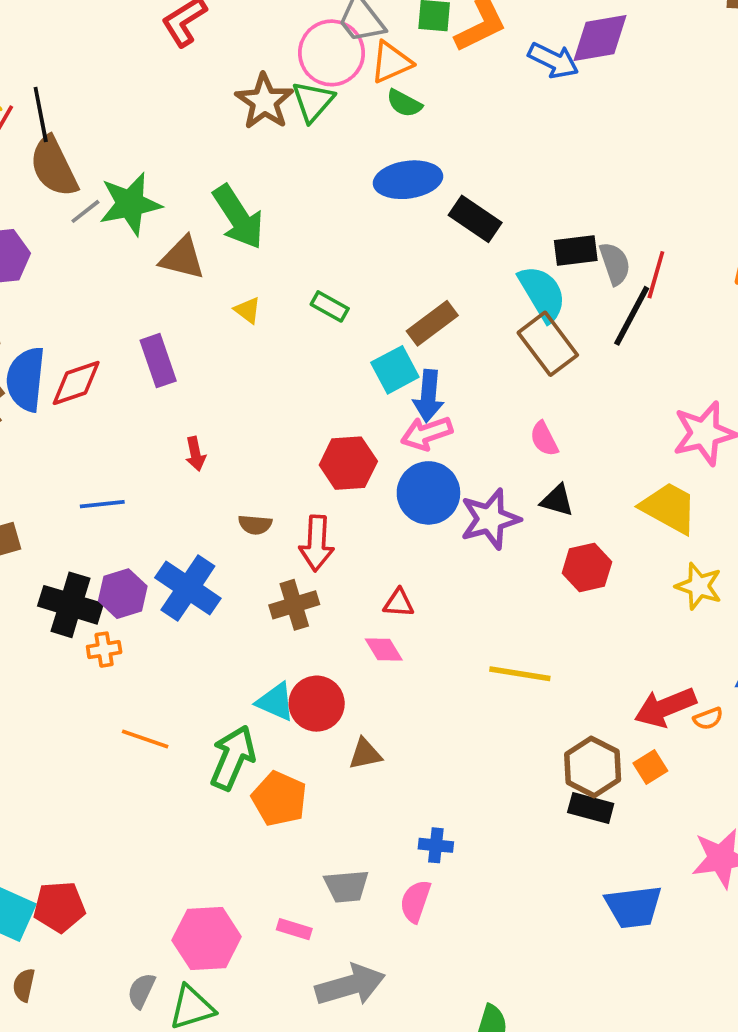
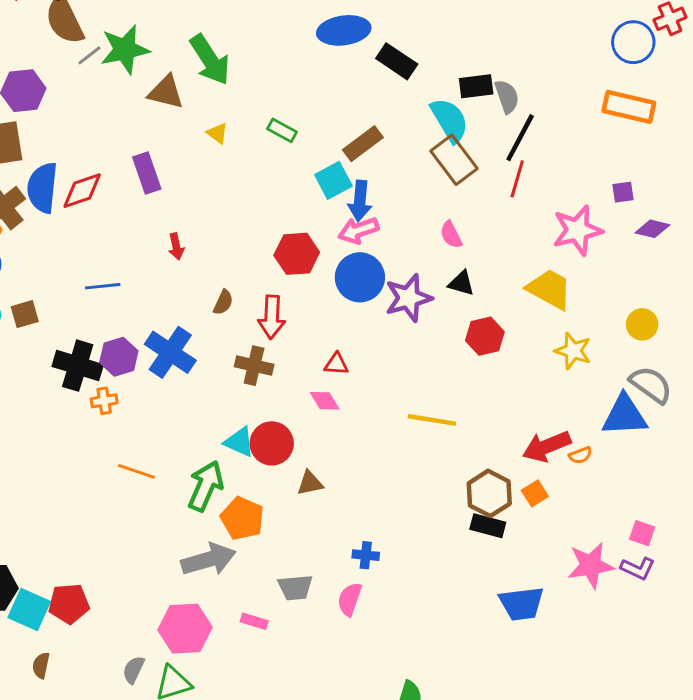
red line: (656, 275) -> (517, 179), moved
brown semicircle: (255, 525) -> (223, 302), turned -70
brown cross: (294, 605) -> (254, 366), turned 30
gray arrow: (350, 985) -> (209, 560), moved

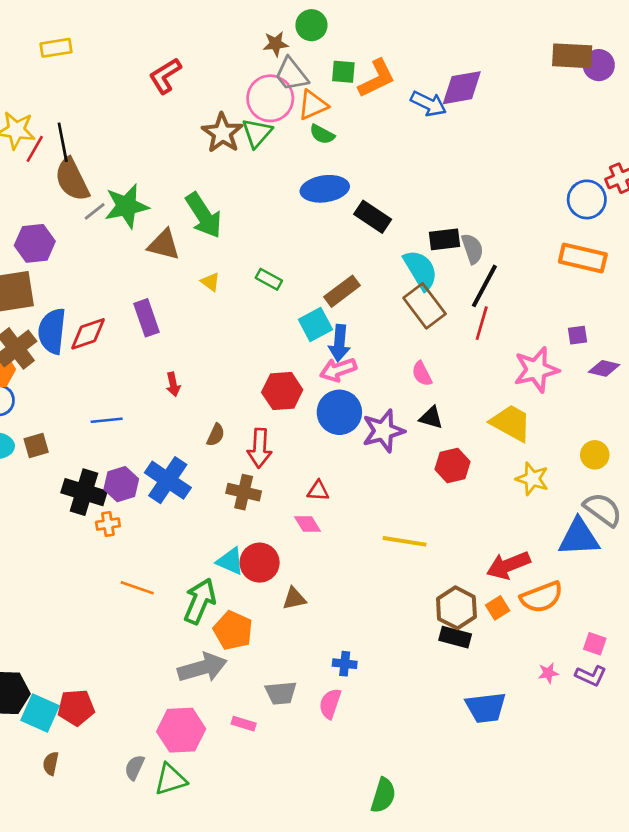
orange semicircle: (580, 455) -> (542, 597), moved, size x2.0
pink star: (591, 565) -> (548, 673), size x0.5

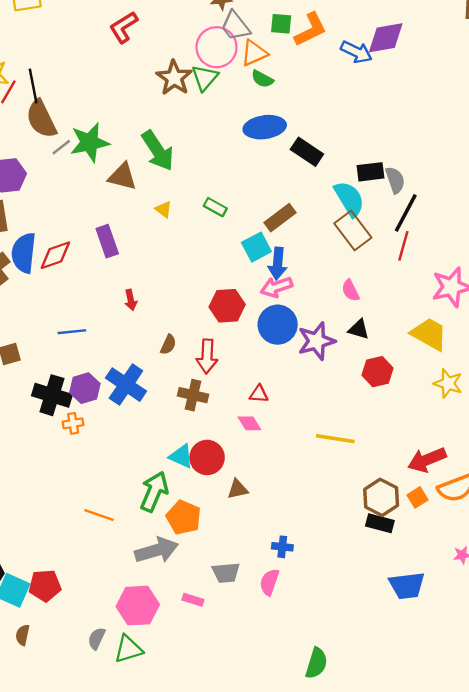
orange line: (137, 588) -> (99, 515), moved

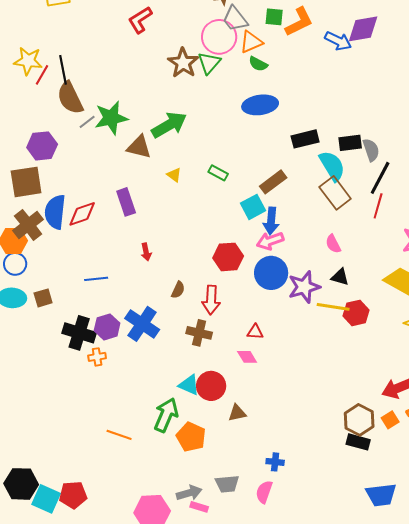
green arrow: (158, 151) -> (169, 125), turned -87
black rectangle: (307, 152) -> (305, 139), moved, turned -48
yellow line: (335, 439) -> (333, 307), moved
gray arrow: (157, 550) -> (189, 493), moved, size x0.7

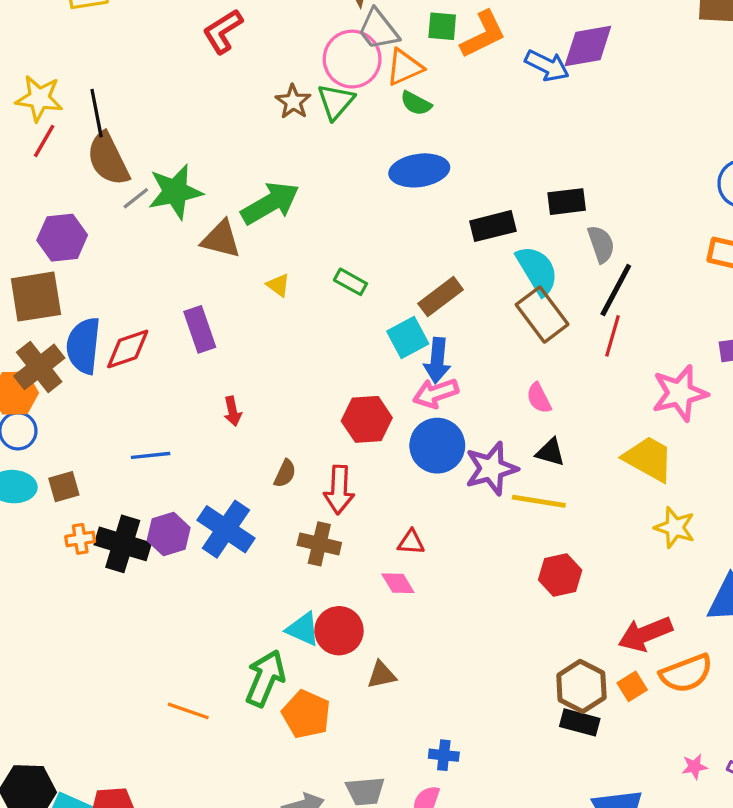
brown star: (183, 63) -> (293, 102), size x0.7
red line: (42, 75) -> (44, 141), moved
black rectangle: (350, 143) -> (567, 202), moved
red hexagon: (356, 313) -> (560, 575), moved
orange cross: (97, 357) -> (80, 539), moved

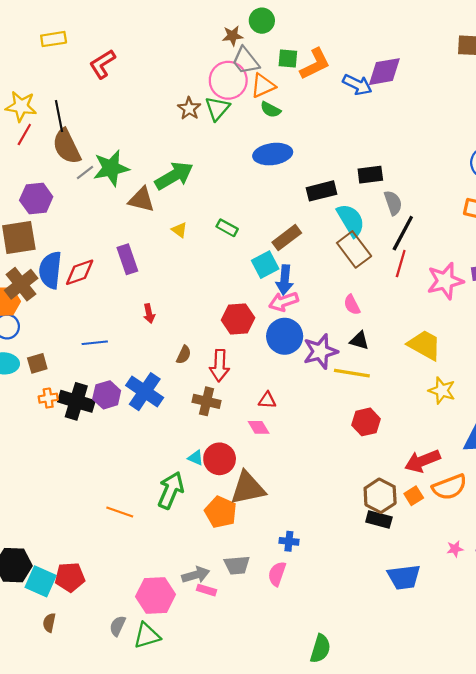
red L-shape: (223, 31) -> (102, 64), moved
pink star: (680, 393) -> (445, 281), moved
cyan triangle: (303, 629) -> (196, 458), size x0.7
brown triangle: (382, 675) -> (248, 488), size x1.8
orange pentagon: (306, 714) -> (221, 512), moved

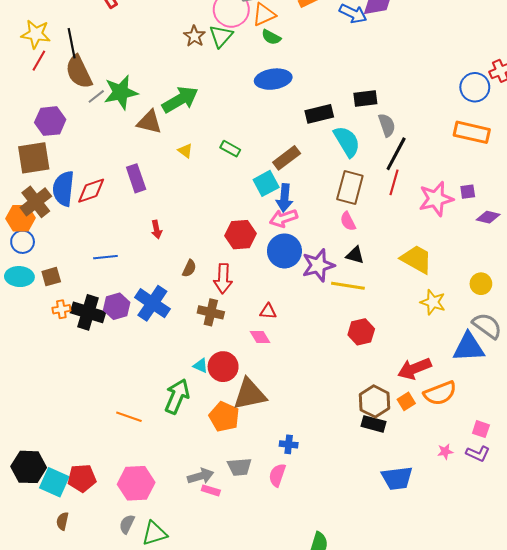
brown rectangle: (354, 249) -> (350, 188), moved, turned 52
pink hexagon: (156, 596) -> (136, 483), moved

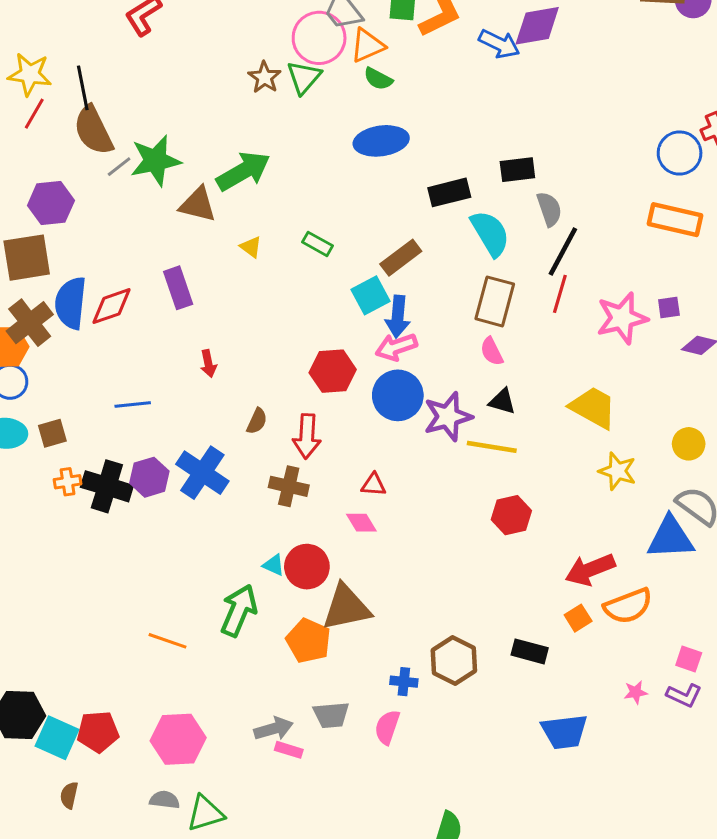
brown hexagon: (375, 401) -> (454, 660), moved
gray semicircle: (127, 524) -> (165, 800), turned 72

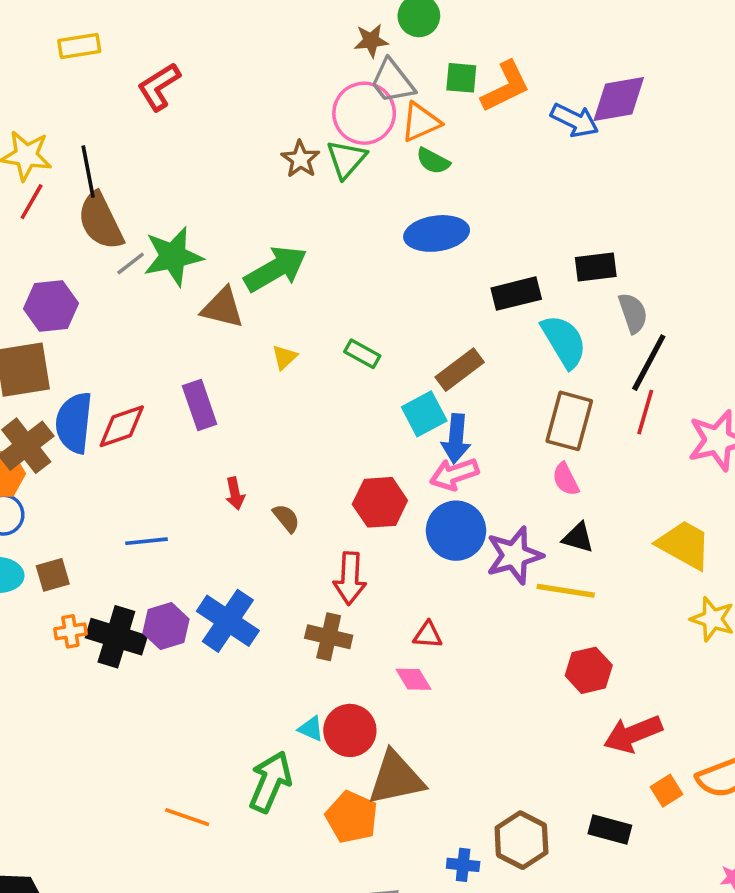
yellow triangle: (251, 247) -> (284, 357), turned 40
brown semicircle: (257, 421) -> (286, 518), moved, turned -64
red arrow: (590, 570) -> (633, 734), moved

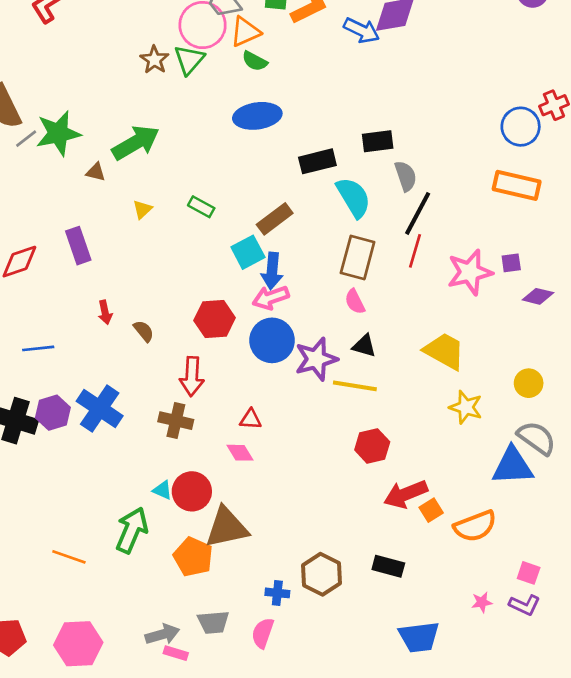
brown triangle: (223, 308) -> (96, 172), size x0.6
orange square: (666, 791) -> (431, 510), moved

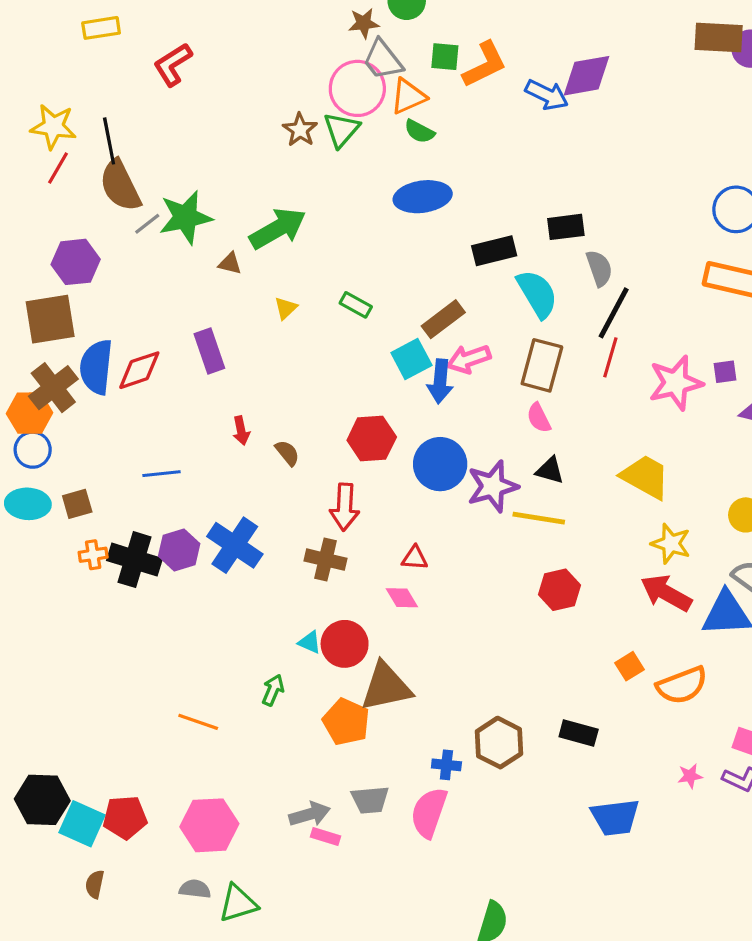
pink arrow: (271, 298) -> (469, 359), moved
red arrow: (406, 494) -> (666, 593), moved, turned 51
green arrow: (132, 530) -> (273, 690), size x0.6
pink semicircle: (263, 633) -> (429, 813), size x1.4

